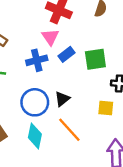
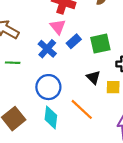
blue cross: (37, 60) -> (47, 49), turned -30
black triangle: (62, 99) -> (93, 77), moved, turned -32

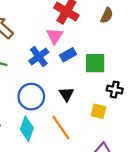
black triangle: (93, 77) -> (66, 94), moved

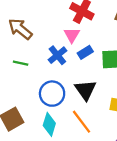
black triangle: (66, 94) -> (85, 90), size x1.5

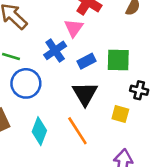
blue rectangle: (85, 52) -> (87, 61), moved
blue circle: (52, 94) -> (26, 83), moved

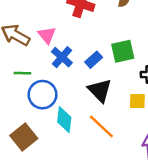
pink triangle: (74, 28) -> (47, 35), moved
cyan diamond: (39, 131) -> (64, 120), moved

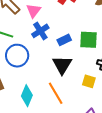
cyan diamond: (64, 120) -> (27, 96), moved

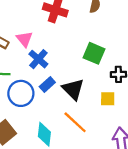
blue rectangle: (64, 40) -> (47, 84), moved
green square: (89, 40) -> (94, 53), turned 36

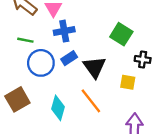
blue cross: (38, 59) -> (64, 31), turned 30

